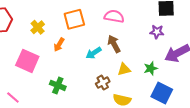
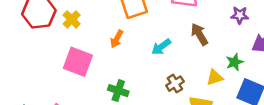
yellow cross: (38, 27) -> (72, 19), moved
brown arrow: (114, 44) -> (199, 34), moved
yellow triangle: (124, 69) -> (215, 77), moved

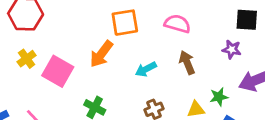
yellow cross: (72, 19) -> (27, 59), moved
orange arrow: (117, 39) -> (101, 54), size x1.5

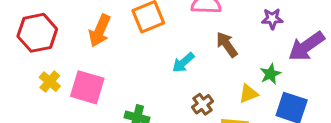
orange arrow: (101, 54) -> (100, 31), moved

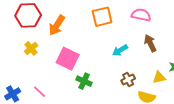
orange arrow: (100, 31) -> (57, 25), moved
pink square: (87, 87) -> (68, 59), moved

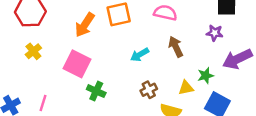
orange arrow: (57, 25) -> (85, 25), moved
pink line: (40, 92) -> (43, 103), turned 64

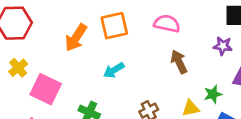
cyan arrow: (140, 55) -> (114, 70), moved
pink square: (77, 64) -> (46, 89), moved

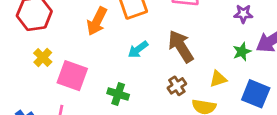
brown arrow: (179, 62) -> (181, 46), moved, size x1.4
green star: (213, 94) -> (242, 52), moved

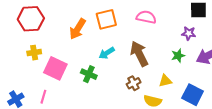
green star: (242, 52) -> (178, 56), moved
yellow cross: (43, 57) -> (34, 53), turned 32
green cross: (118, 94) -> (89, 74), moved

